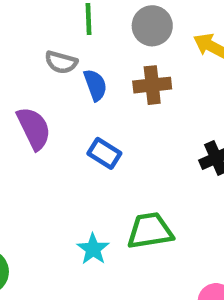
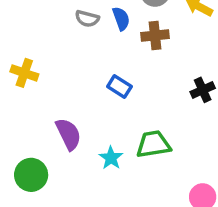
blue semicircle: (95, 85) -> (121, 19), moved
purple semicircle: (34, 128) -> (68, 134), moved

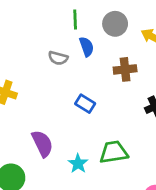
gray semicircle: (87, 19) -> (58, 58), moved
brown cross: (155, 36) -> (125, 69), moved

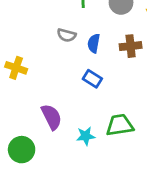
blue semicircle: (87, 47) -> (94, 43), moved, turned -150
cyan star: (78, 164) -> (86, 136), turned 30

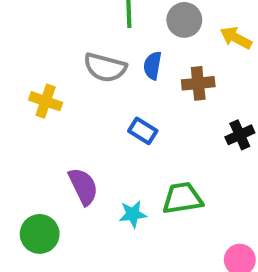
gray semicircle: (67, 35) -> (105, 67), size x1.5
blue semicircle: (94, 43) -> (153, 66), moved
yellow cross: (16, 68) -> (46, 101), moved

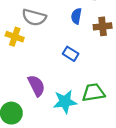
gray semicircle: (105, 67) -> (34, 17), moved
cyan star: (133, 214) -> (65, 102), size x1.5

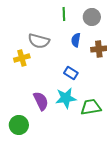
yellow cross: (15, 37) -> (22, 58), turned -35
cyan star: (65, 102) -> (66, 98), moved

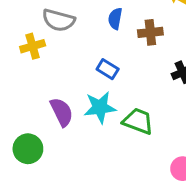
green trapezoid: (91, 107) -> (138, 121), turned 30

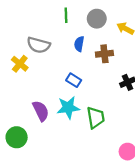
yellow cross: (33, 46) -> (20, 64), turned -35
green trapezoid: (138, 121) -> (96, 117), turned 60

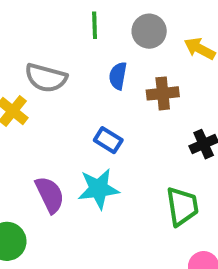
green trapezoid: (96, 117) -> (182, 206), moved

